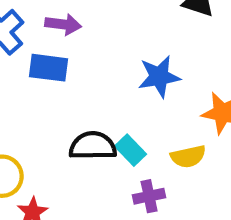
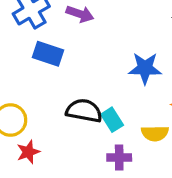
blue rectangle: (48, 68) -> (48, 54), moved

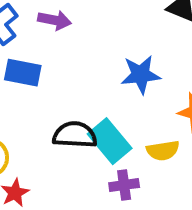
cyan rectangle: (112, 120) -> (110, 141), size x1.5

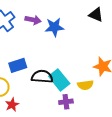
blue rectangle: (23, 73) -> (18, 65), moved, turned -30
blue star: (141, 75) -> (54, 27), moved

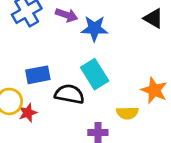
cyan rectangle: (59, 80) -> (95, 74), moved
red star: (12, 105) -> (28, 113), moved

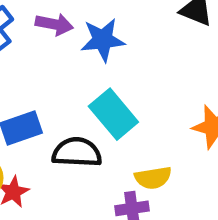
yellow semicircle: (127, 113) -> (153, 178), moved

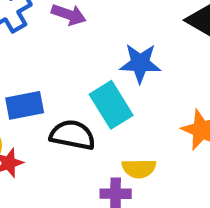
blue star: (103, 40) -> (140, 63), moved

